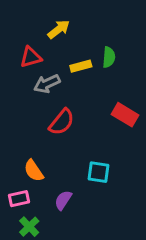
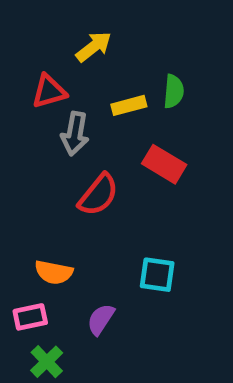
gray arrow: (47, 84) -> (75, 134), turned -55
red rectangle: (125, 115) -> (164, 164), moved
orange semicircle: (34, 171) -> (54, 272), turned -45

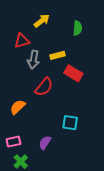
green semicircle: (174, 91) -> (78, 28), moved
yellow rectangle: (129, 105) -> (58, 55), moved
orange semicircle: (54, 272) -> (18, 107), moved, turned 126

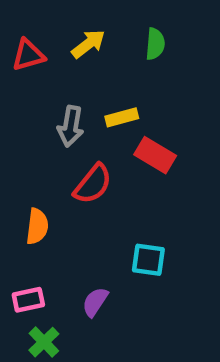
green semicircle: (78, 28) -> (155, 44), moved
red triangle: (22, 41) -> (28, 55), moved
orange semicircle: (18, 107) -> (37, 226), turned 140

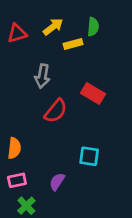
yellow rectangle: (122, 117) -> (73, 44), moved
orange semicircle: (37, 226) -> (14, 148), moved

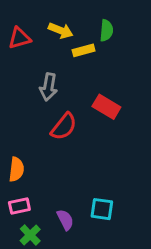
yellow arrow: (53, 27) -> (61, 30), turned 60
cyan square: (89, 156) -> (102, 209), moved
purple semicircle: (57, 182) -> (65, 220), moved, turned 120

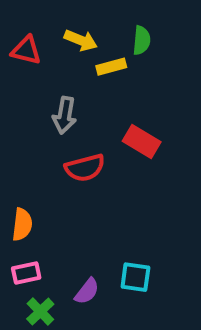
red triangle: (19, 38) -> (26, 50), turned 30
red semicircle: (64, 127) -> (85, 168), turned 36
purple semicircle: (65, 220) -> (87, 291), turned 65

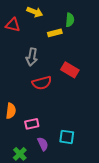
yellow arrow: (81, 40) -> (35, 12), moved
pink rectangle: (26, 273) -> (32, 124), moved
purple semicircle: (87, 291) -> (43, 144), turned -64

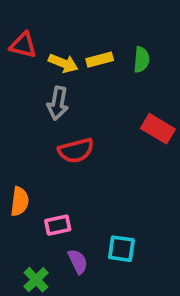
yellow arrow: (35, 12) -> (63, 63), moved
green semicircle: (70, 20) -> (141, 60), moved
red rectangle: (70, 70) -> (158, 129), moved

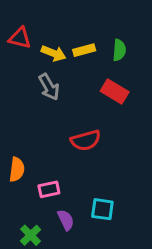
gray arrow: (58, 103) -> (49, 87), turned -40
red rectangle: (158, 129) -> (115, 91), moved
red semicircle: (76, 151) -> (86, 140), moved

